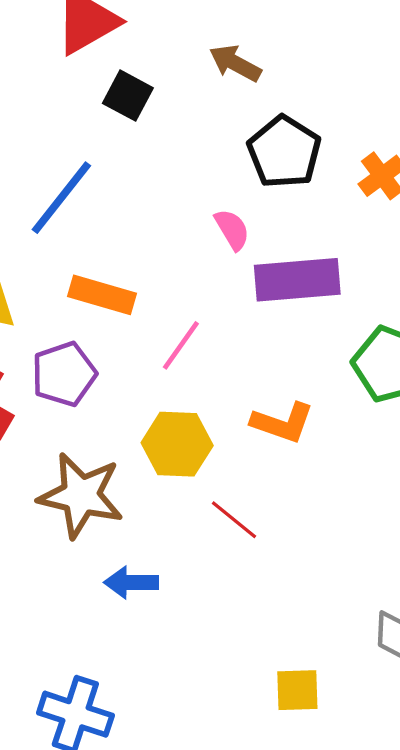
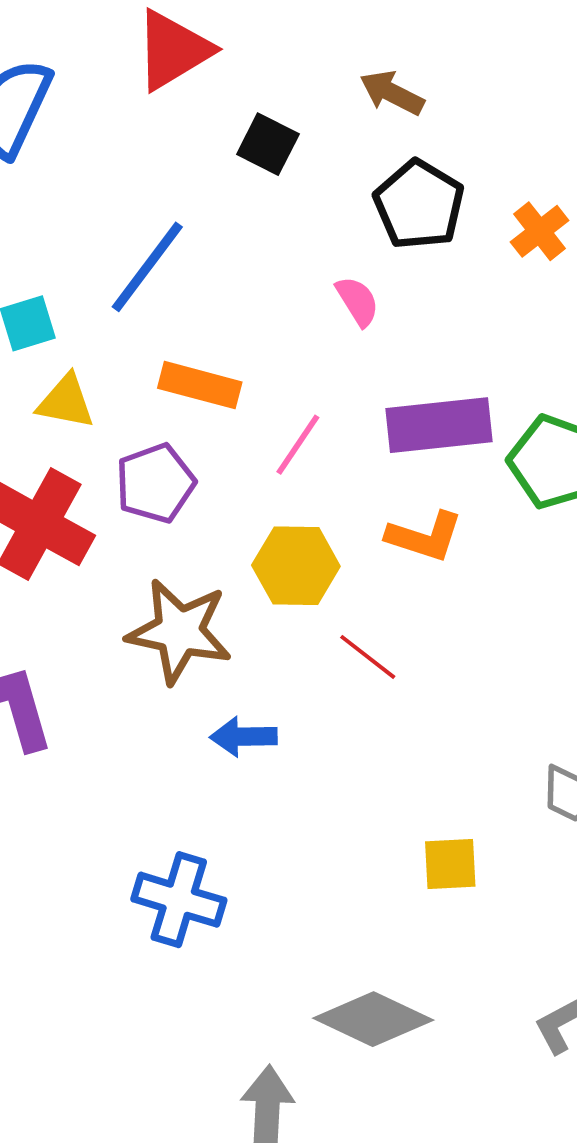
brown arrow: (235, 63) -> (392, 93), moved
black square: (128, 96) -> (268, 144), moved
purple rectangle: (297, 280) -> (439, 425), moved

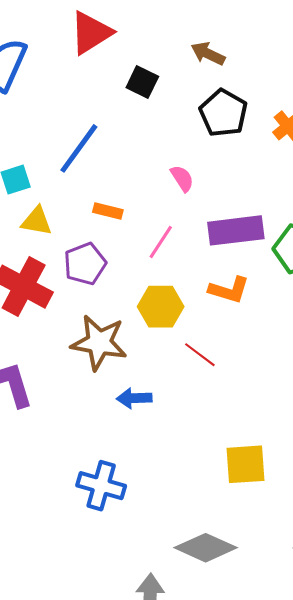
pink semicircle: (357, 301) -> (182, 178), moved
orange rectangle: (200, 385) -> (108, 211), size x0.7
yellow square: (450, 864) -> (246, 464), size x1.4

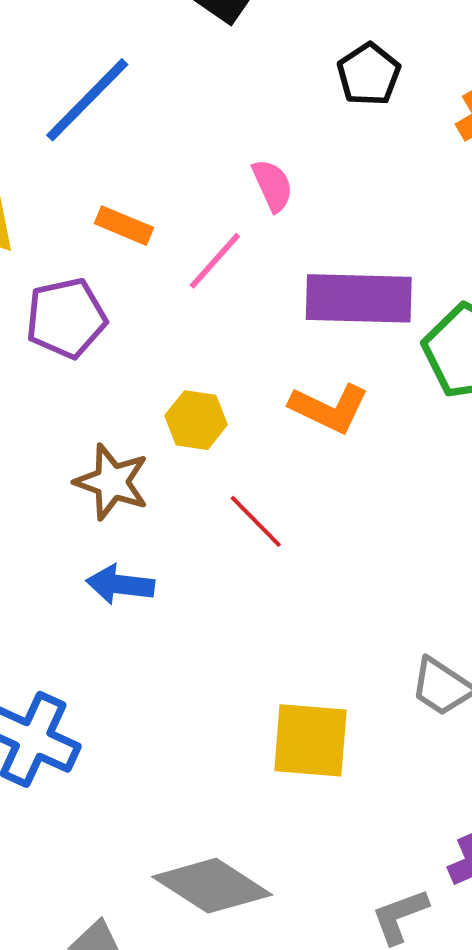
black pentagon: (223, 113) -> (369, 74), size x0.7
pink line: (161, 242) -> (215, 261), moved
yellow hexagon: (161, 307) -> (196, 420), size x0.7
brown star: (99, 343) -> (112, 482), moved, size x0.7

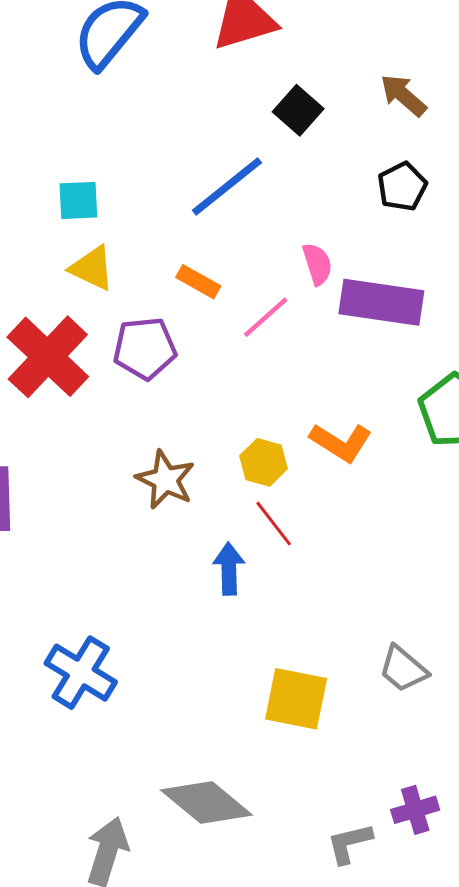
blue line: (87, 100) -> (227, 187), moved
purple rectangle: (359, 298) -> (381, 302), moved
yellow hexagon: (196, 420) -> (263, 462), moved
blue arrow: (120, 585) -> (229, 569), moved, turned 75

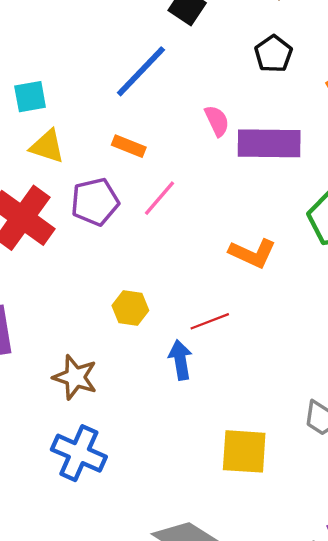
pink line: (266, 317) -> (159, 198), moved
yellow hexagon: (263, 462) -> (130, 308), moved
brown star: (165, 480) -> (75, 377), moved
red line: (274, 524) -> (210, 321), turned -66

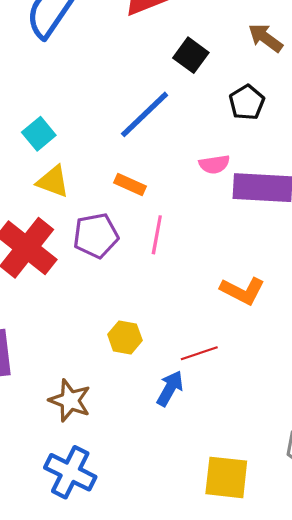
black pentagon: (273, 54) -> (247, 102), moved
cyan square: (30, 97) -> (39, 134), turned -32
pink semicircle: (217, 121) -> (214, 164), turned 104
pink line: (159, 198) -> (157, 235), turned -33
blue arrow: (180, 360) -> (170, 388), turned 36

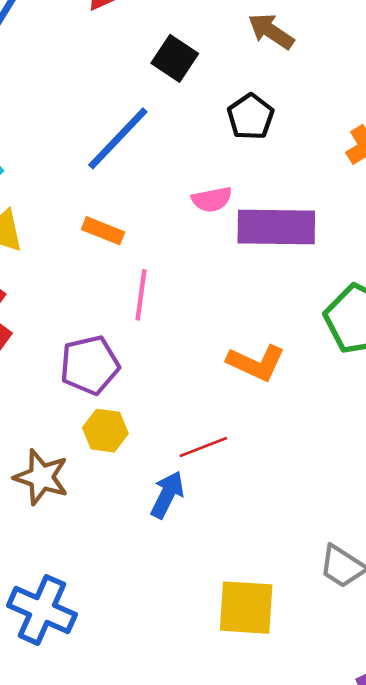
purple pentagon: (96, 236) -> (90, 365), moved
brown star: (70, 400) -> (41, 477), moved

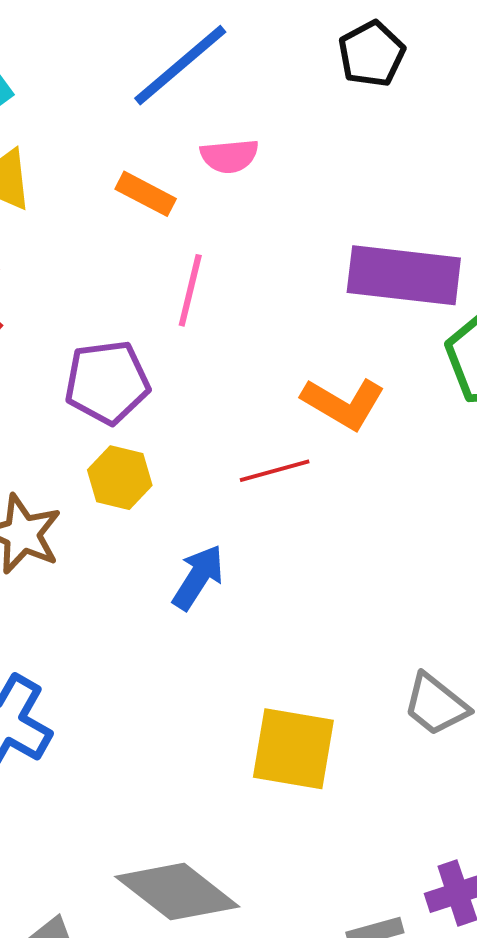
pink semicircle: (212, 199) -> (229, 156), moved
purple rectangle: (276, 227) -> (404, 275), moved
red line: (203, 447) -> (275, 471), moved

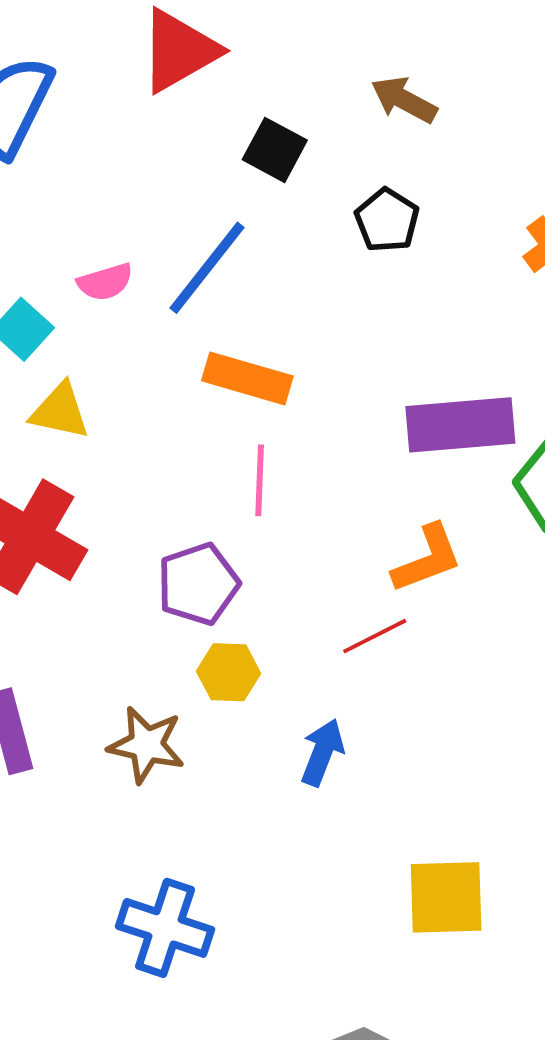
pink semicircle: (229, 156) -> (105, 282), moved
orange rectangle: (146, 194) -> (247, 378), moved, size x1.5
orange L-shape: (343, 403) -> (427, 559), turned -40

